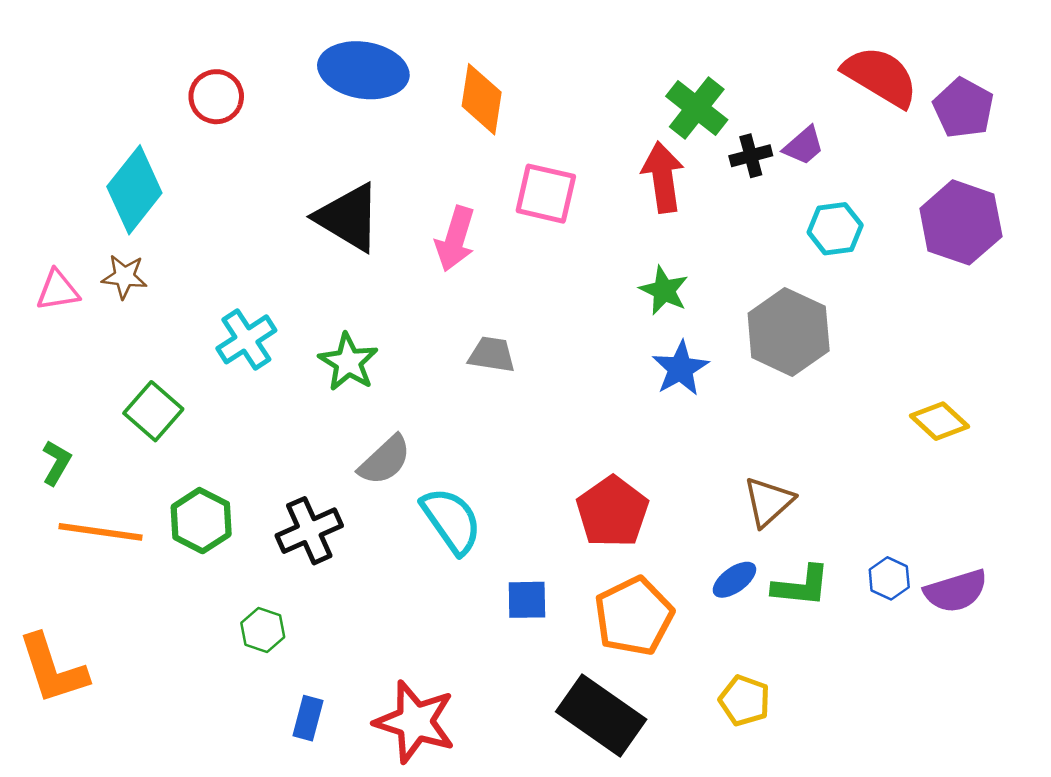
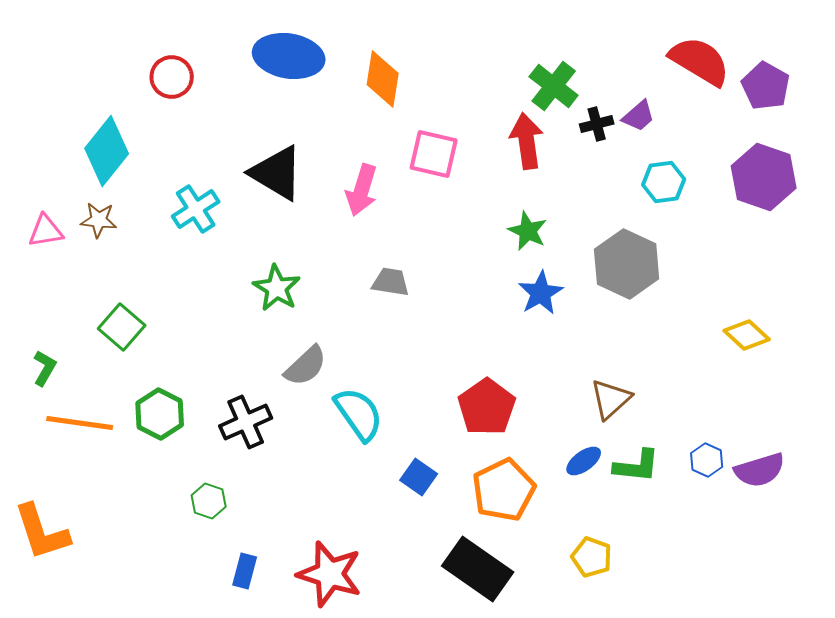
cyan cross: (246, 339) -> (196, 209), moved
blue square: (527, 600) -> (419, 477), turned 36

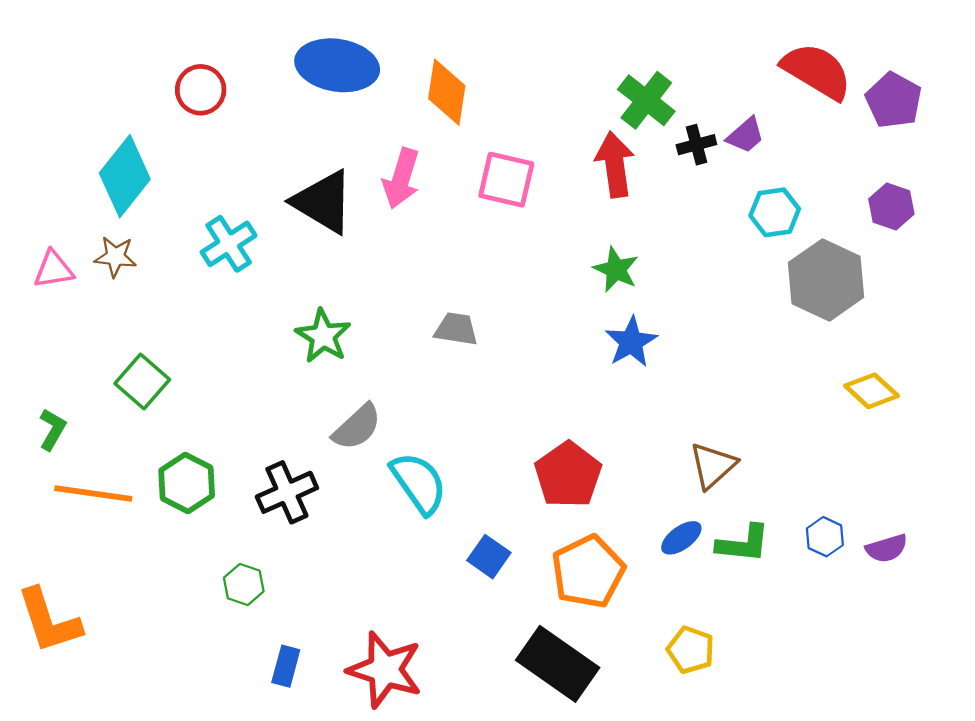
purple hexagon: (764, 177) -> (891, 206), size x0.6
pink arrow: (362, 190) -> (401, 178), moved
gray hexagon: (627, 264) -> (826, 280), moved
purple semicircle: (760, 470) -> (887, 548), size x0.7

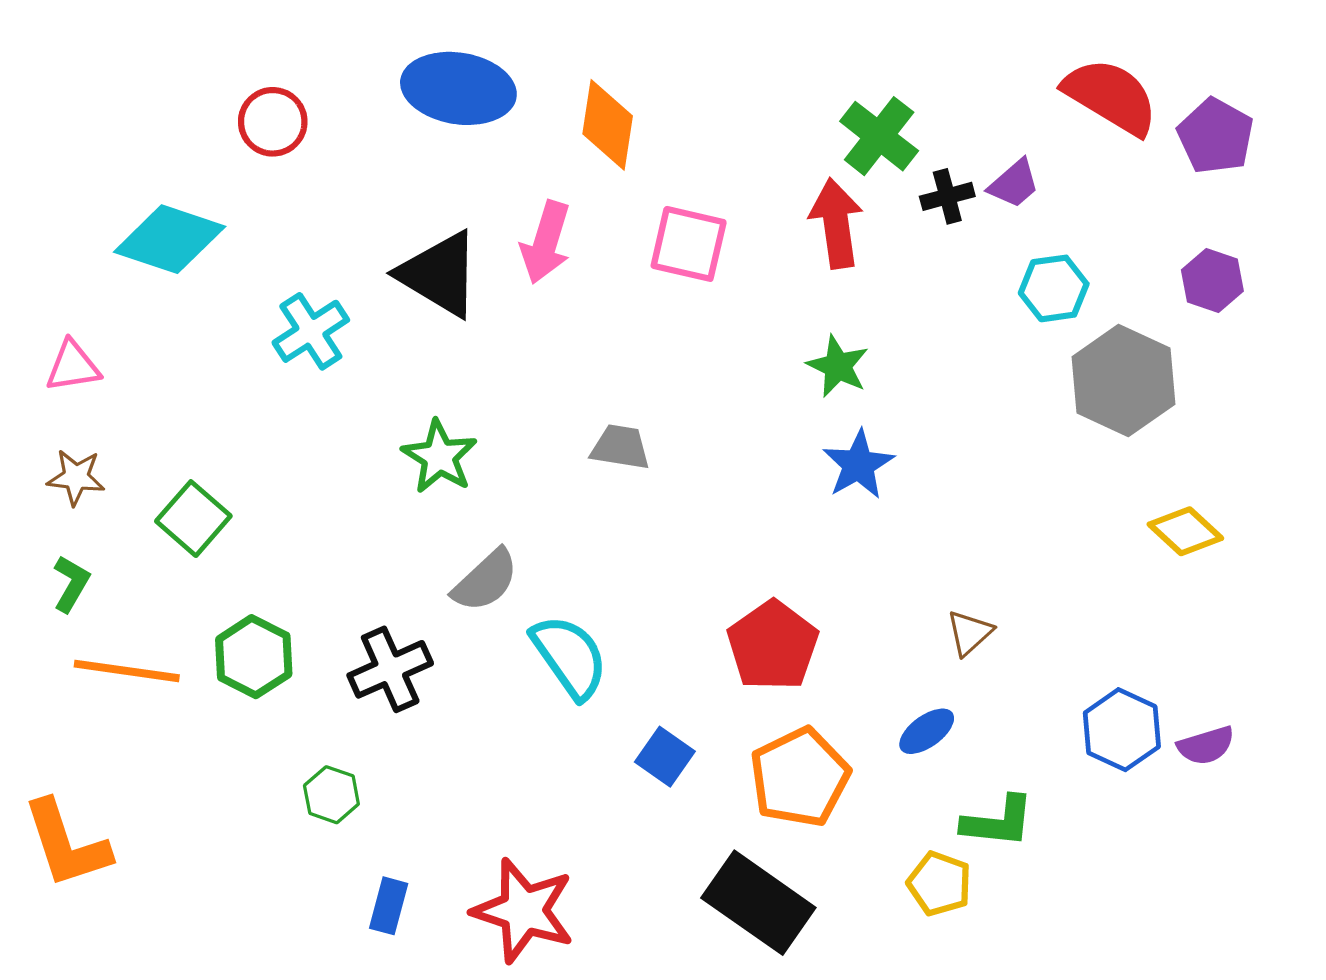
cyan diamond: (125, 176) -> (170, 239), turned 70
brown star: (115, 257) -> (76, 477), moved
brown triangle: (713, 466) -> (970, 633), size x0.7
blue hexagon: (825, 537) -> (1122, 730), size x1.5
green L-shape: (743, 544) -> (998, 822), moved

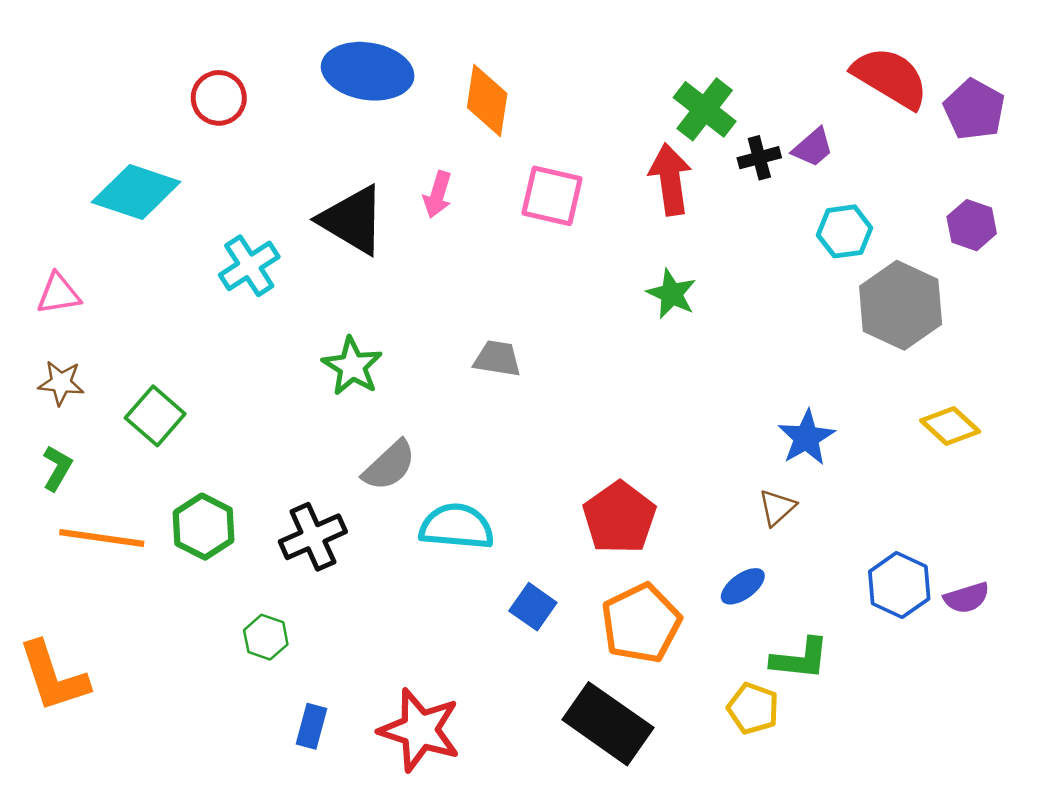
pink arrow: (546, 242) -> (438, 195), size x0.7
blue star: (858, 465) -> (806, 438), moved
cyan semicircle: (570, 657) -> (457, 527), turned -50

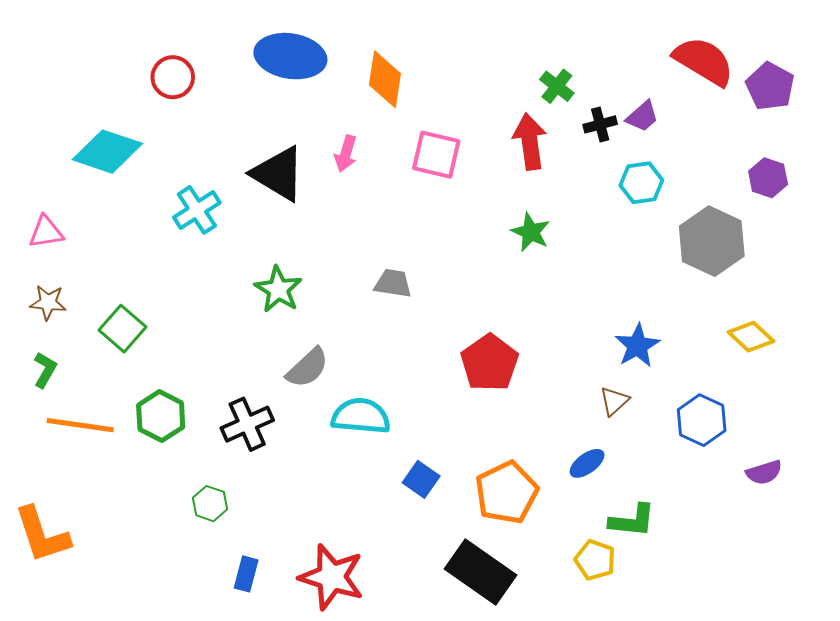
green cross: (705, 109) -> (557, 86), size x0.7
cyan hexagon: (845, 231) -> (641, 183), moved
red pentagon: (619, 518) -> (490, 363), moved
blue hexagon: (899, 585) -> (702, 420), moved

